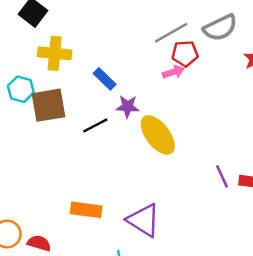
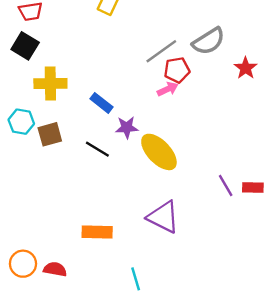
brown square: (49, 105) -> (50, 134), size x0.7
black line: (95, 125) -> (97, 149), turned 65
purple triangle: (144, 220) -> (163, 217), moved

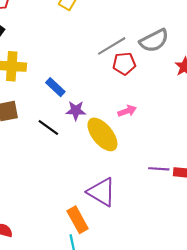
pink arrow: (168, 89) -> (127, 111), moved
purple line: (226, 185) -> (159, 169), turned -60
orange rectangle: (97, 232) -> (78, 220), moved, turned 55

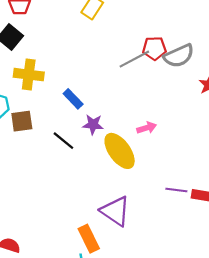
red pentagon: (124, 64) -> (154, 48), moved

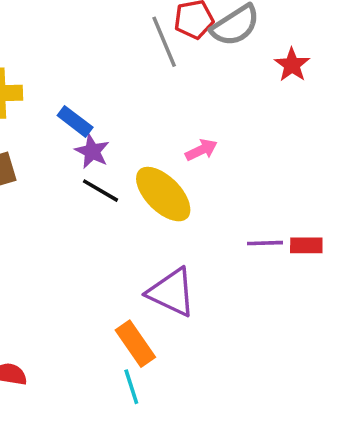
gray line: (134, 59) -> (164, 42), turned -76
purple star: (93, 124) -> (92, 151), moved, turned 30
black line: (63, 141) -> (100, 191), moved

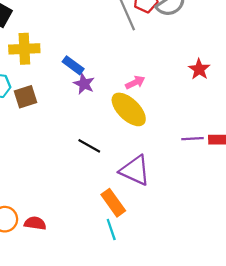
red star: (292, 65) -> (199, 69), moved
pink arrow: (201, 150) -> (135, 82), moved
black line: (100, 191) -> (89, 146), moved

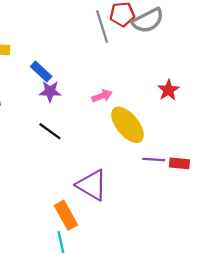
purple star: (84, 84) -> (50, 91), turned -30
yellow ellipse: (129, 109) -> (128, 125), moved
black line: (89, 146) -> (50, 131), moved

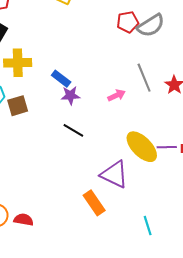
gray line: (102, 27) -> (144, 78), moved
yellow ellipse: (128, 125) -> (142, 147), moved
cyan line: (61, 242) -> (148, 226), moved

